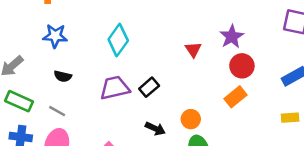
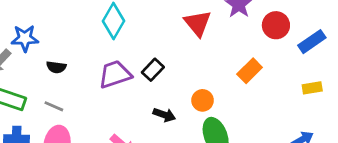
blue star: (55, 36) -> (25, 38), moved
red triangle: (193, 50) -> (198, 23), size x1.5
red circle: (242, 66) -> (276, 25), moved

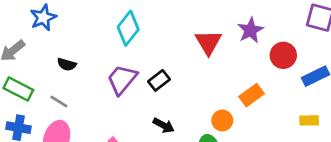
blue star: (25, 38) -> (43, 18), moved, turned -30
purple trapezoid: (115, 74) -> (122, 80), turned -40
orange circle: (203, 100) -> (222, 120), moved

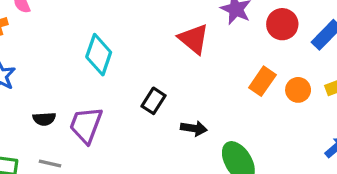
purple trapezoid: (122, 80) -> (86, 125), moved
orange circle: (222, 120) -> (298, 90), moved
black arrow: (164, 125) -> (194, 128), moved

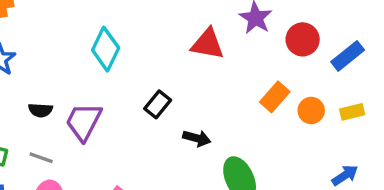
red triangle: (194, 39) -> (207, 44), turned -36

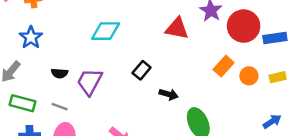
red circle: (303, 39) -> (244, 26), size x1.4
cyan diamond: (106, 49) -> (106, 31), turned 64
blue rectangle: (348, 56) -> (275, 38), turned 30

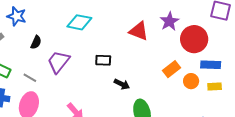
blue star: (31, 37) -> (17, 16), turned -30
blue rectangle: (275, 38) -> (211, 65), moved
black rectangle: (142, 70) -> (103, 60), turned 42
black semicircle: (60, 73) -> (36, 42), moved, turned -80

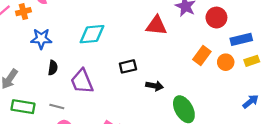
blue star: (17, 16) -> (41, 39), moved
red circle: (194, 39) -> (216, 18), size x0.7
purple trapezoid: (58, 62) -> (82, 81), turned -45

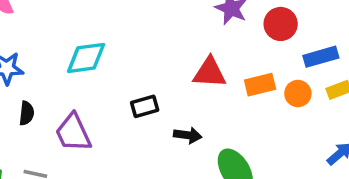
red triangle: (156, 26) -> (210, 73), moved
orange rectangle: (202, 56) -> (260, 85), turned 42

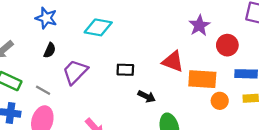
orange rectangle: (260, 85) -> (202, 79), size x1.4
orange circle: (298, 94) -> (220, 101), moved
purple trapezoid: (73, 133) -> (75, 72), turned 52

